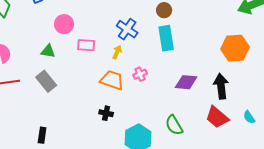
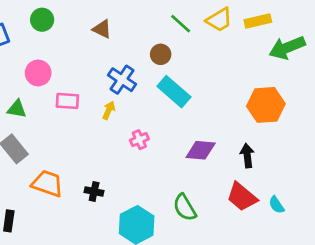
brown circle: (164, 10) -> (161, 54), moved
cyan rectangle: (166, 38) -> (174, 92), turned -40
orange trapezoid: (112, 80) -> (47, 184), moved
black arrow: (221, 86) -> (247, 156), size x0.7
cyan semicircle: (249, 117) -> (276, 205), moved

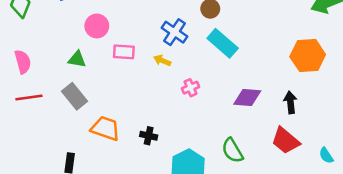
yellow arrow: (109, 110) -> (162, 60), turned -91
cyan semicircle: (276, 205) -> (326, 155), moved

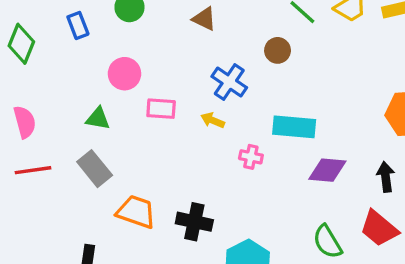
cyan rectangle: (223, 43) -> (294, 127), moved, turned -36
pink cross: (191, 88) -> (251, 157), turned 35
black cross: (149, 136) -> (194, 222), size x1.5
green semicircle: (232, 151) -> (327, 242), moved

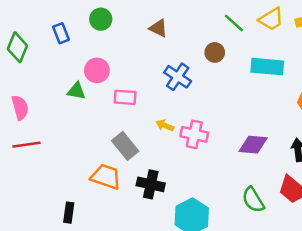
green triangle: (98, 119) -> (76, 91), moved
yellow arrow: (213, 120) -> (165, 125), moved
cyan rectangle: (294, 127) -> (267, 67), moved
pink cross: (251, 157) -> (194, 134), size x1.5
gray rectangle: (95, 169) -> (125, 146), moved

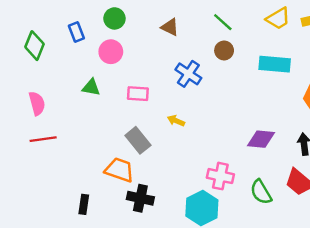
green line: (234, 23) -> (223, 22), moved
pink circle: (97, 70) -> (111, 52), moved
pink cross: (194, 134) -> (220, 176), moved
black cross: (151, 184) -> (140, 198), moved

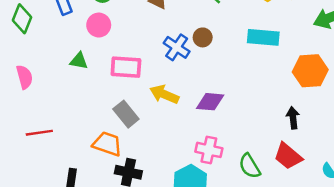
brown circle: (224, 50) -> (203, 37), moved
pink rectangle: (138, 94) -> (126, 67), size x1.4
yellow arrow: (176, 121) -> (164, 94), size x1.6
red line: (43, 139) -> (39, 133), moved
purple diamond: (261, 139) -> (210, 102), moved

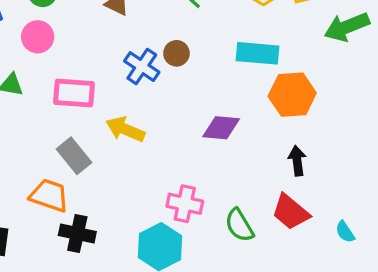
orange hexagon: (310, 71) -> (292, 95), moved
purple diamond: (210, 102) -> (221, 128), moved

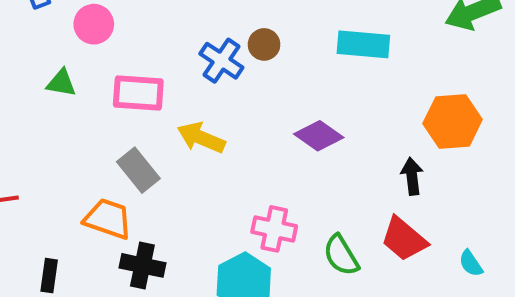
orange hexagon: (292, 95) -> (453, 121), moved
purple diamond: (221, 128) -> (319, 136), turned 30

